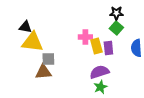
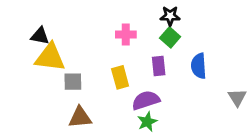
pink cross: (85, 37) -> (126, 34), moved
yellow rectangle: (96, 46) -> (120, 77), moved
brown triangle: (43, 72) -> (80, 117), moved

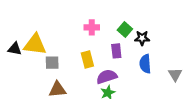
black star: (170, 16) -> (142, 38), moved
black triangle: (40, 36) -> (15, 49), moved
blue semicircle: (199, 66) -> (145, 64), moved

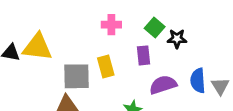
gray square: (52, 63) -> (76, 76), moved, size x1.5
blue semicircle: (145, 64) -> (198, 81), moved
purple semicircle: (107, 77) -> (163, 85), moved

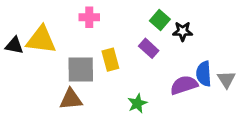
pink cross: (111, 25) -> (89, 17), moved
purple rectangle: (143, 55) -> (149, 48), turned -42
purple semicircle: (163, 85) -> (184, 85), moved

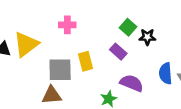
yellow triangle: (41, 40) -> (26, 44), turned -44
purple semicircle: (184, 85) -> (132, 83), moved, turned 40

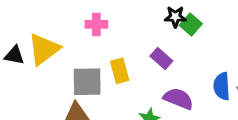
green square: (128, 27) -> (191, 24), moved
black star: (147, 37) -> (175, 17), moved

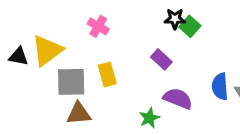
pink cross: (96, 24) -> (98, 26), turned 30
yellow rectangle: (120, 71) -> (107, 74), moved
gray square: (87, 82) -> (71, 82), moved

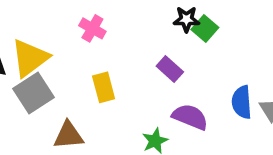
gray square: (71, 82) -> (34, 93), moved, turned -32

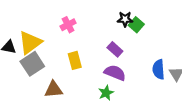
pink cross: (92, 28) -> (68, 25), turned 32
purple semicircle: (190, 117) -> (115, 73), moved

